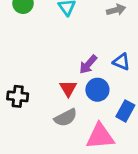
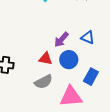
red triangle: (68, 88) -> (46, 59), turned -48

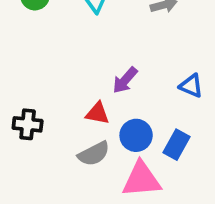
blue triangle: (88, 37) -> (191, 86), moved
blue circle: (69, 60) -> (136, 135), moved

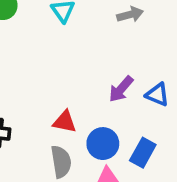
purple arrow: (125, 80) -> (121, 89), moved
gray semicircle: (94, 154) -> (61, 162), turned -72

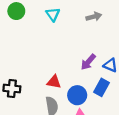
blue rectangle: (143, 153) -> (102, 87), moved

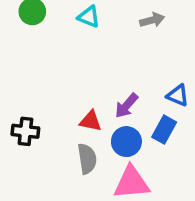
cyan triangle: (53, 14) -> (89, 17), turned -32
purple arrow: (88, 62) -> (126, 106), moved

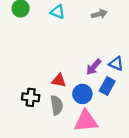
purple arrow: (126, 106) -> (94, 67), moved
black cross: (25, 131) -> (31, 97), moved

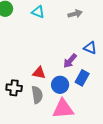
blue triangle: (116, 64) -> (90, 48), moved

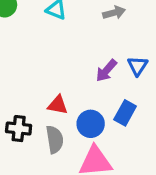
blue triangle: (90, 48) -> (138, 66), turned 40
purple arrow: (70, 61) -> (106, 71), moved

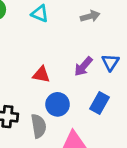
red triangle: (58, 105) -> (41, 75), moved
blue circle: (91, 124) -> (58, 104), moved

